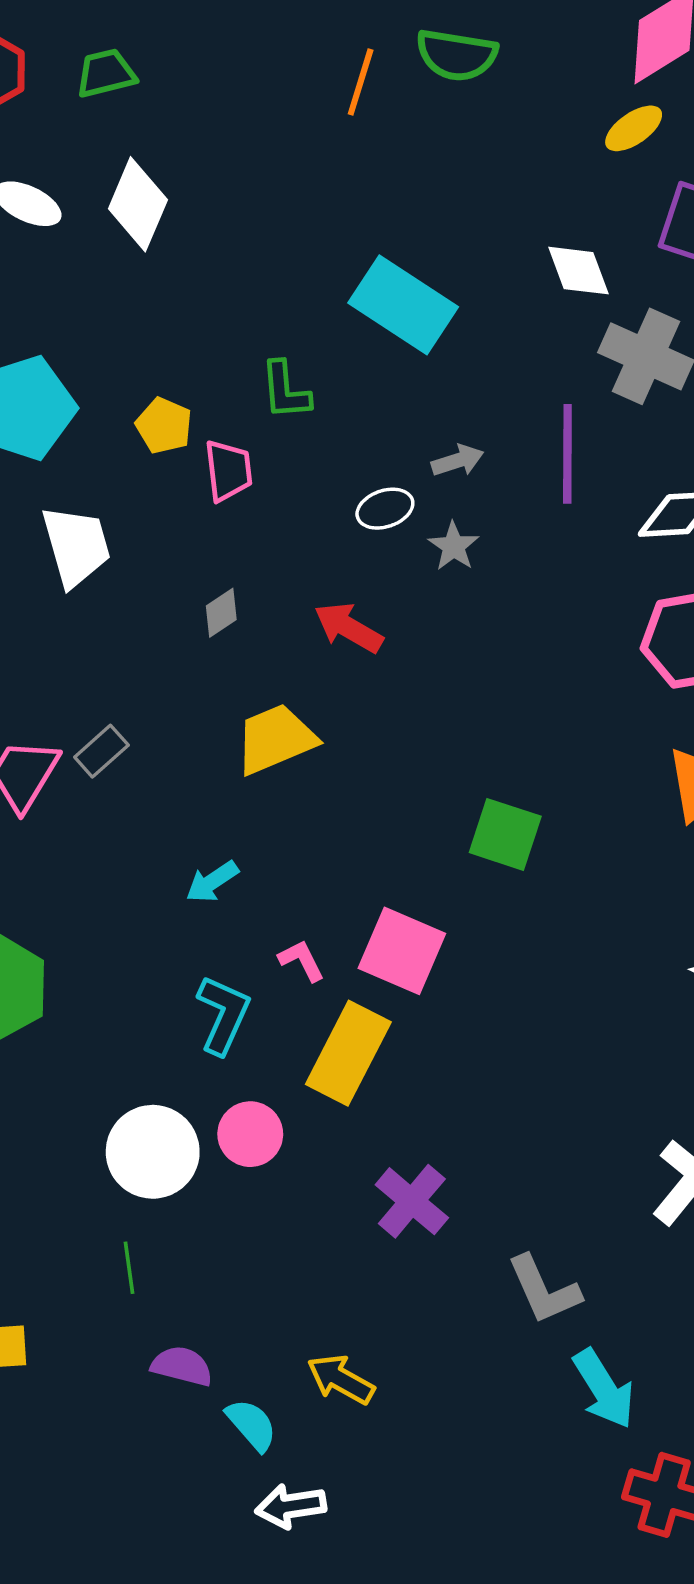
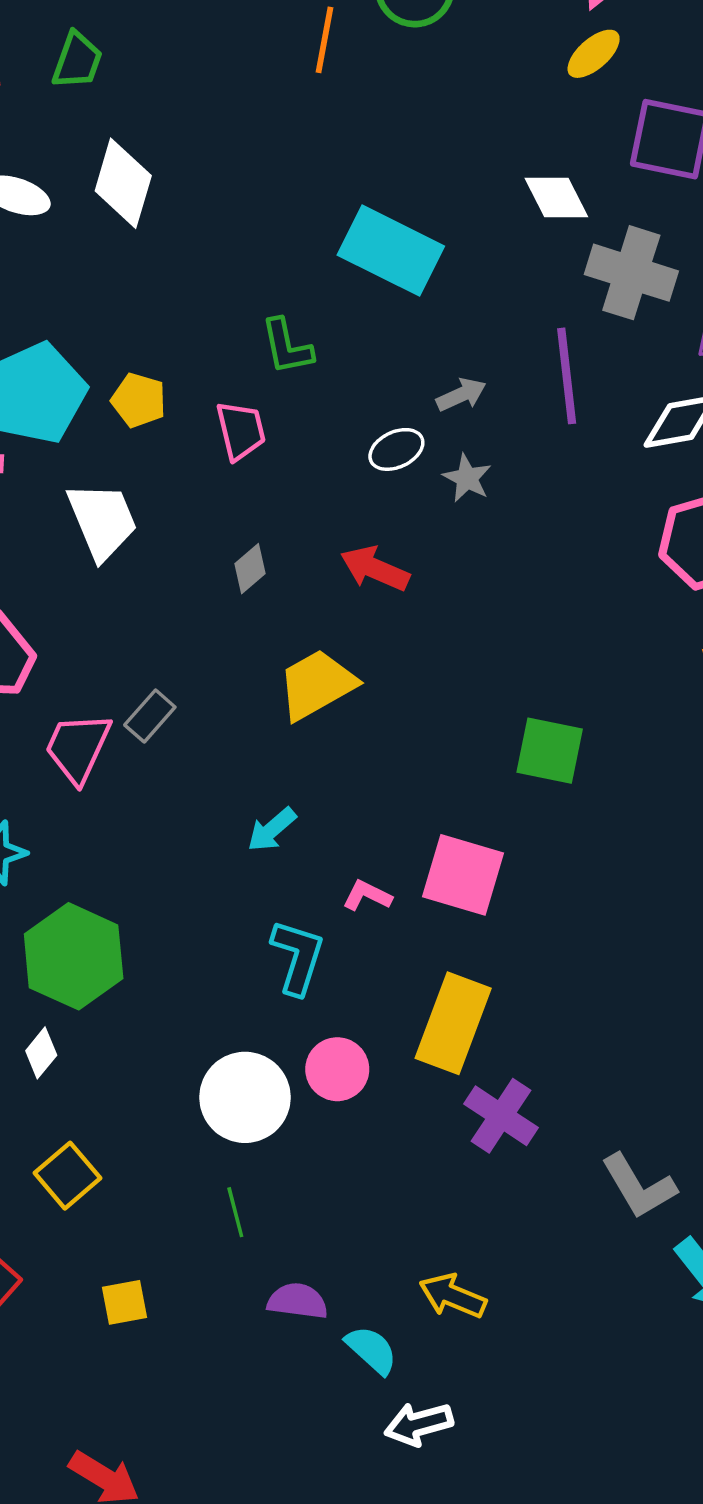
green trapezoid: (106, 73) -> (77, 60), turned 130
yellow pentagon: (164, 426) -> (139, 400), moved
pink L-shape: (302, 960) -> (367, 896), turned -30
yellow rectangle: (348, 1053) -> (453, 1023), moved

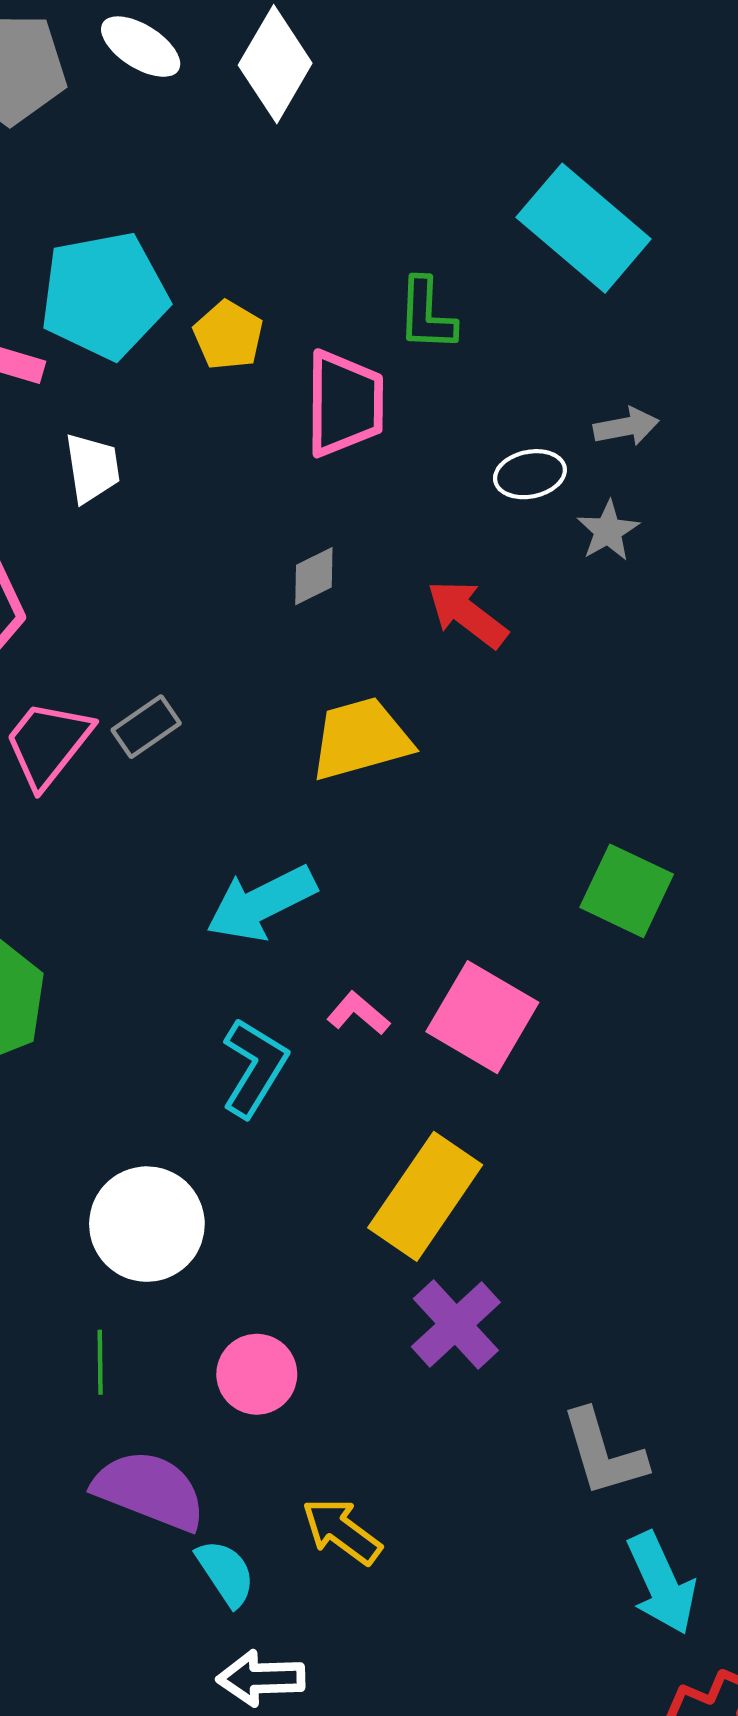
pink trapezoid: (241, 430) -> (345, 404), size x1.4
white trapezoid: (102, 521) -> (92, 468), moved, size x0.7
cyan arrow: (272, 830) -> (261, 903), size x1.6
pink circle: (337, 1069) -> (257, 1374), moved
purple semicircle: (298, 1301) -> (150, 1490), size x1.5

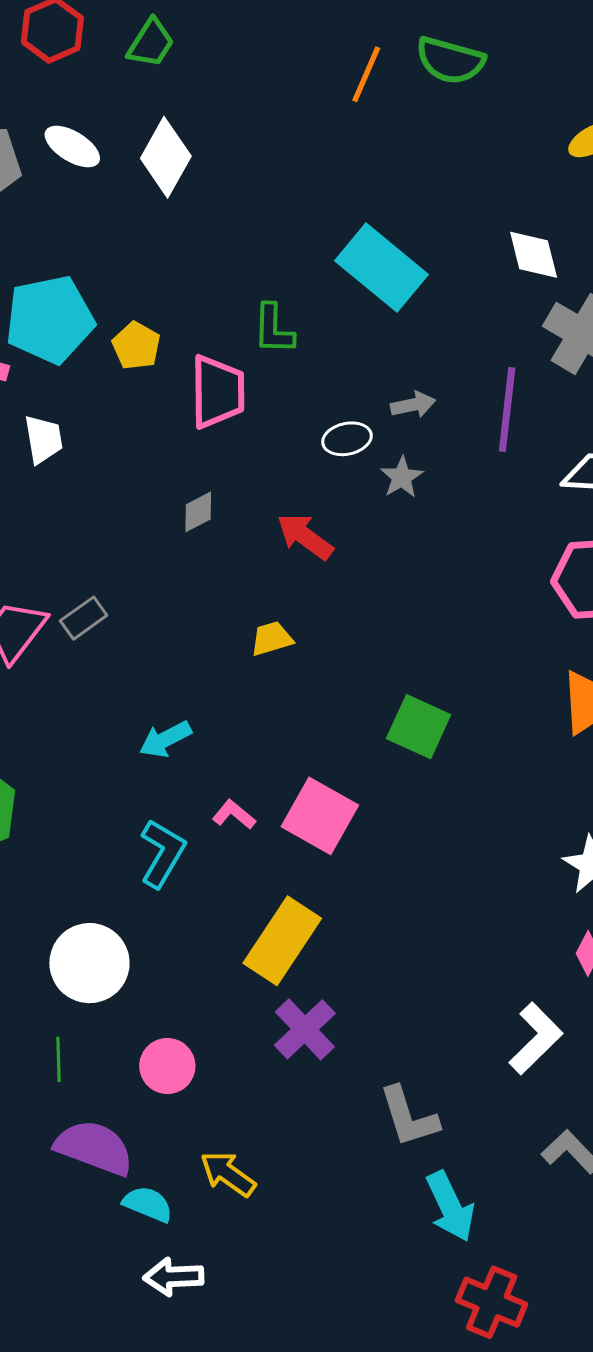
yellow trapezoid: (361, 739) -> (272, 639), moved, size x0.6
cyan arrow: (261, 903) -> (165, 739), size x0.7
cyan semicircle: (226, 1573) -> (148, 1204), turned -33

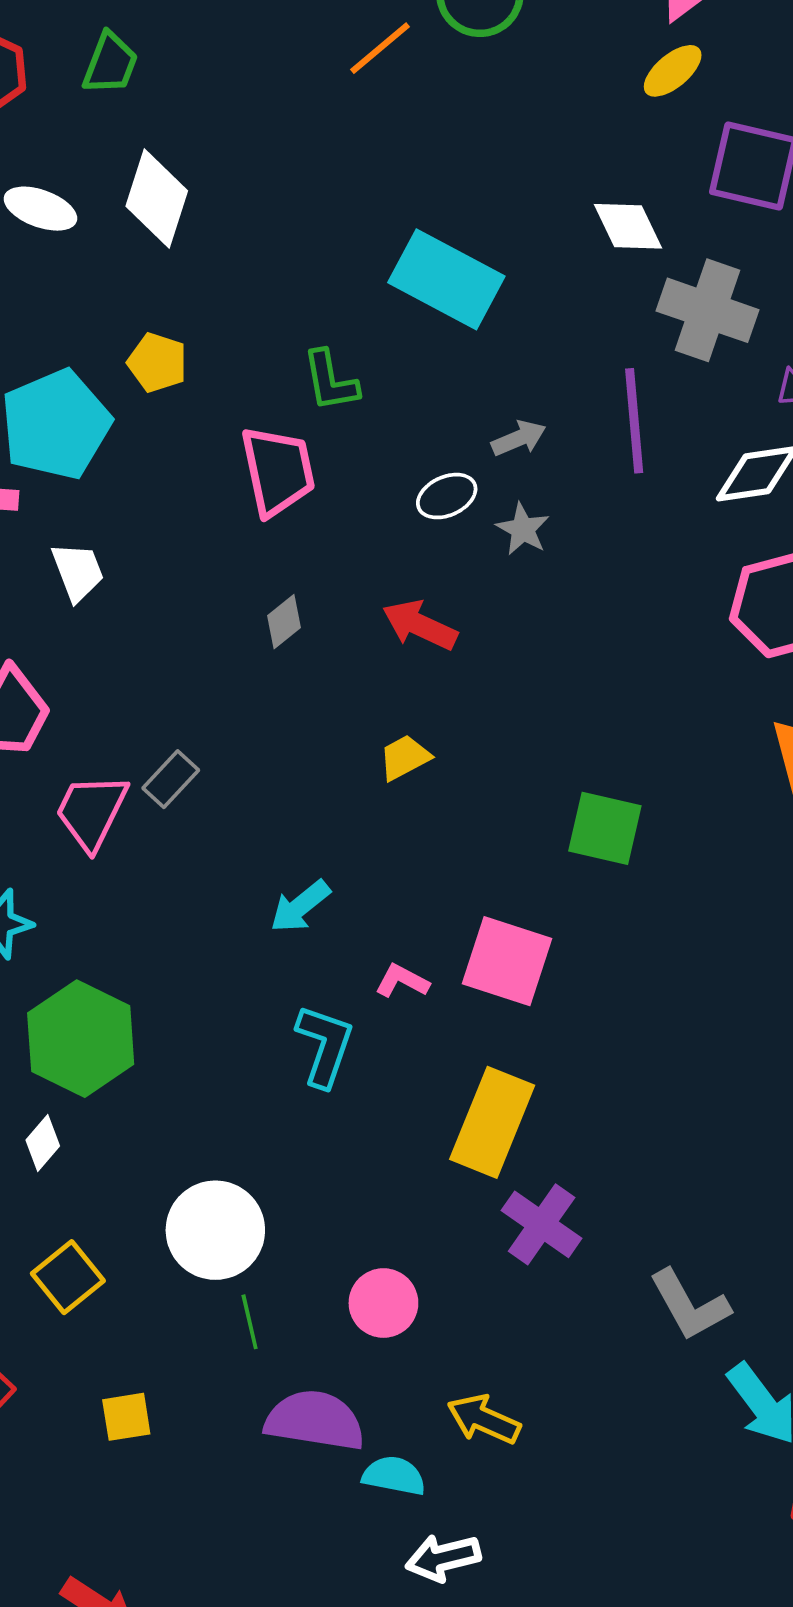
orange line: (366, 74) -> (380, 48), turned 38
yellow pentagon: (136, 346) -> (157, 363), moved
white circle: (89, 963) -> (215, 1230), moved

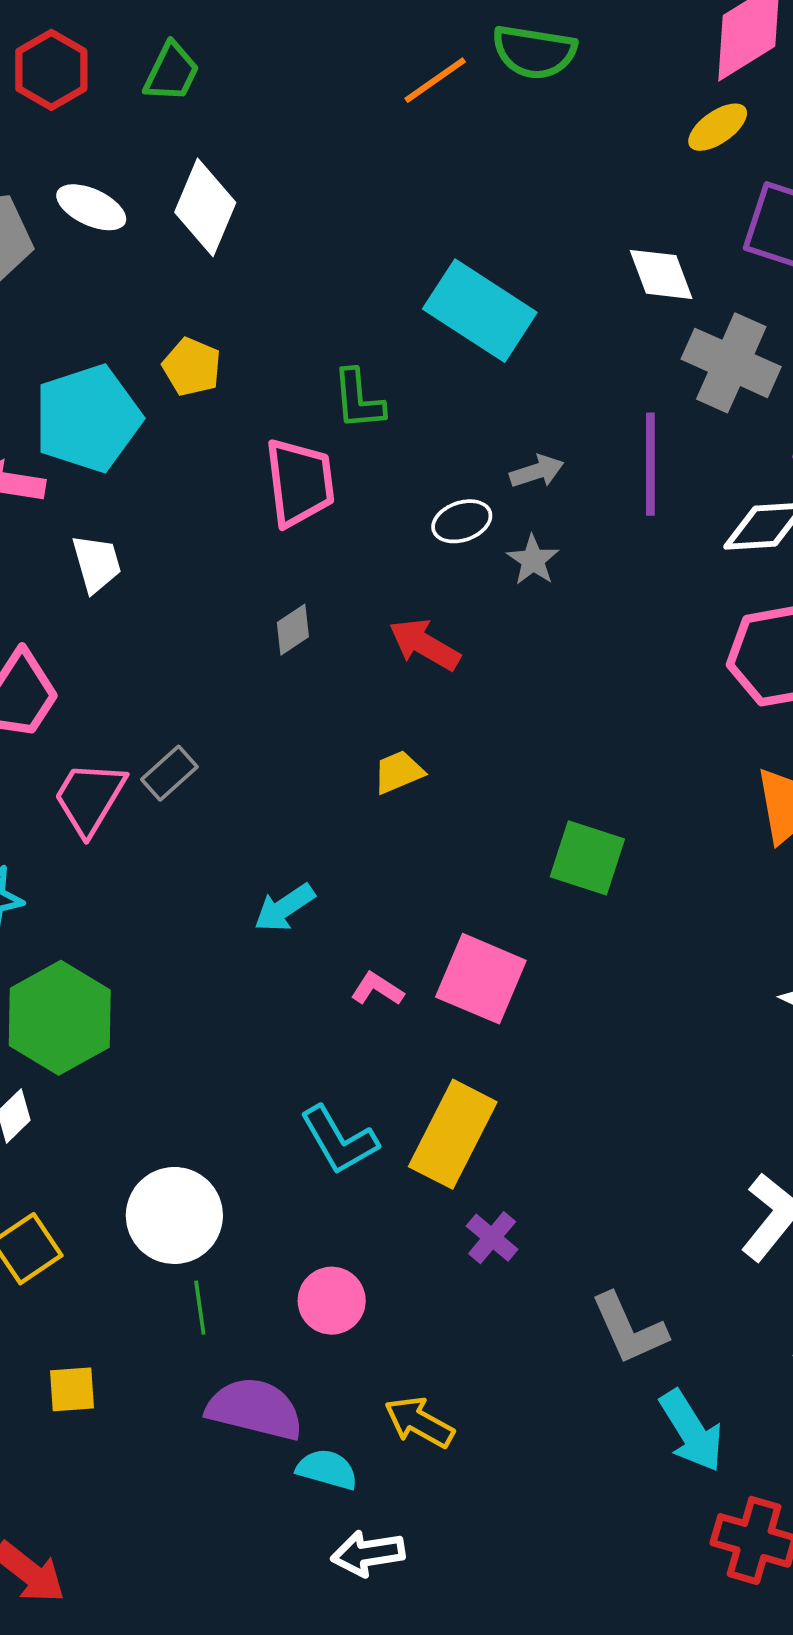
cyan L-shape: (325, 1046) -> (339, 1140), moved, turned 126
purple cross: (542, 1224) -> (492, 1238), size x0.7

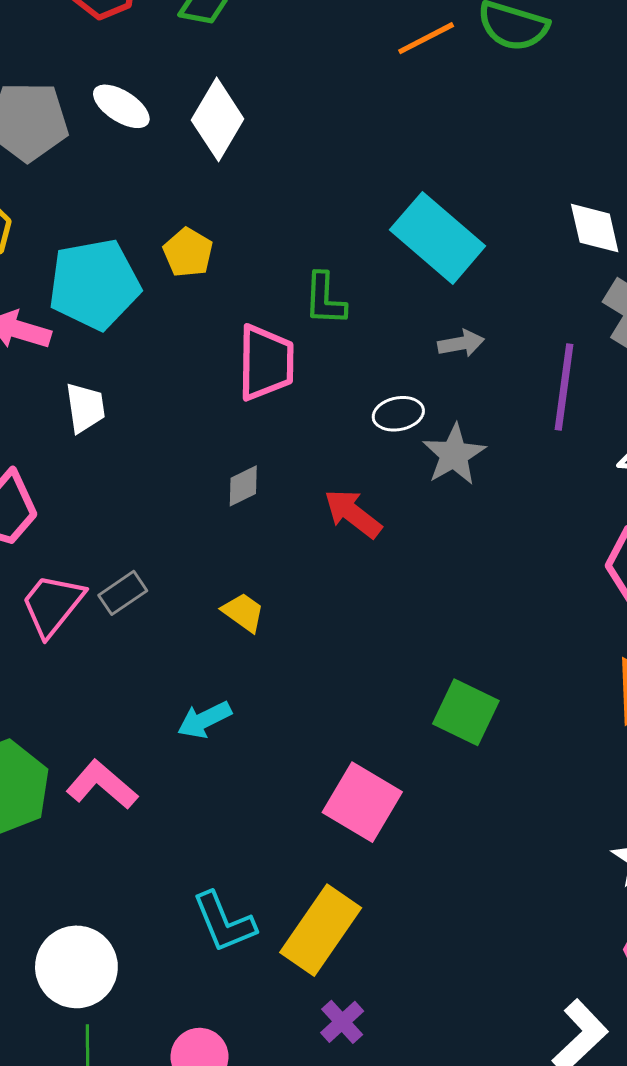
gray arrow: (537, 471) -> (461, 343), moved
gray star: (533, 560) -> (454, 455), size x1.4
yellow trapezoid: (399, 772) -> (243, 612), moved, turned 51
pink L-shape: (377, 989) -> (102, 785), moved, size x1.6

